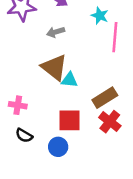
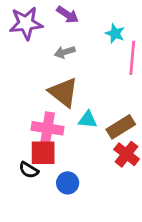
cyan triangle: (69, 80) -> (88, 120), moved
pink cross: (18, 105) -> (47, 128), moved, size x1.5
red square: (69, 120) -> (43, 153), moved

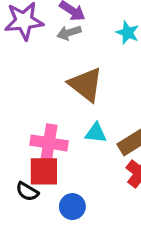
gray arrow: (65, 52) -> (69, 33), moved
brown triangle: (63, 92) -> (86, 84), moved

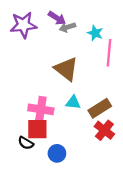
gray arrow: (69, 33) -> (67, 27), moved

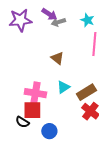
cyan star: (95, 33) -> (87, 20), moved
brown triangle: (66, 69) -> (57, 58), size x0.6
cyan triangle: (73, 102) -> (63, 87), turned -40

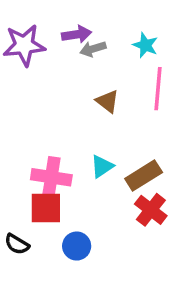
purple arrow: (49, 14) -> (77, 34), turned -42
brown triangle: (57, 58) -> (107, 101), moved
black semicircle: (22, 122) -> (17, 244), moved

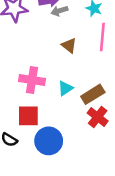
pink cross: (51, 177) -> (32, 80), moved
blue circle: (77, 246) -> (49, 141), size x1.5

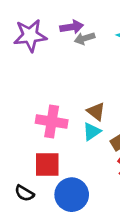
brown triangle: (69, 45) -> (96, 111), moved

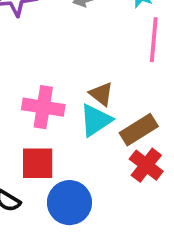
cyan triangle: (92, 132) -> (96, 120), size x1.4

